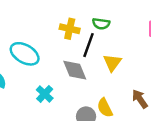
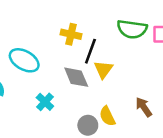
green semicircle: (101, 24) -> (132, 29), moved, size x1.6
yellow triangle: (112, 63) -> (103, 69), moved

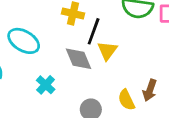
brown arrow: (144, 107) -> (150, 90), turned -126
yellow semicircle: (107, 116) -> (126, 100), moved

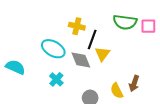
cyan ellipse: (24, 41) -> (53, 49), moved

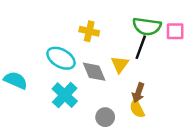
black line: (92, 40) -> (141, 47), moved
cyan cross: (56, 79) -> (65, 95), size x1.5
brown arrow: (134, 84) -> (138, 93), moved

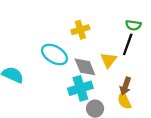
green semicircle: (147, 26) -> (133, 25), size x0.6
yellow cross: (89, 31) -> (80, 30), turned -30
cyan cross: (65, 95) -> (80, 88), moved, turned 30

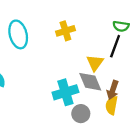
cyan ellipse: (54, 55) -> (18, 34), moved, turned 45
gray diamond: (85, 67) -> (90, 82), moved
yellow semicircle: (124, 101) -> (112, 105), turned 36

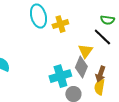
cyan ellipse: (18, 34) -> (38, 16), moved
black line: (115, 46) -> (102, 37), turned -66
gray diamond: (90, 82) -> (81, 67), turned 45

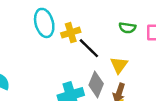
black line: (102, 37) -> (89, 48), moved
yellow triangle: (85, 51) -> (119, 65), moved

